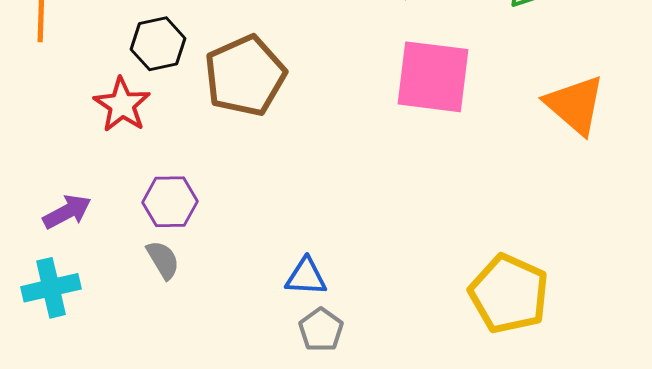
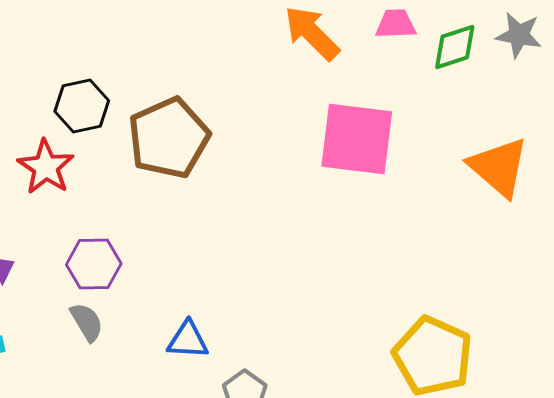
blue triangle: (306, 277) -> (188, 340), moved

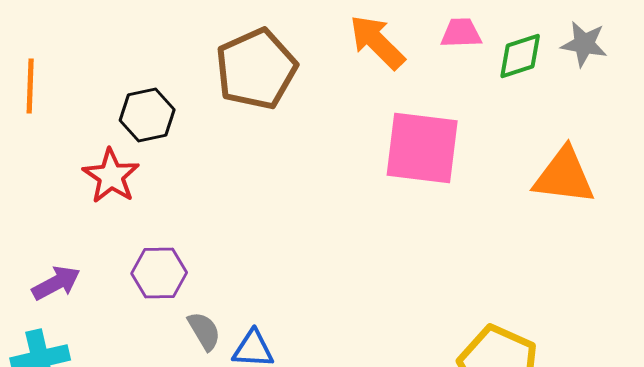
brown pentagon: (169, 138) -> (256, 69), moved
orange triangle: (499, 167) -> (564, 176), turned -34
gray semicircle: (87, 322) -> (204, 331), moved

